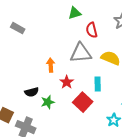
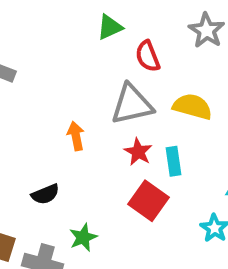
red star: (67, 82) -> (138, 152), moved
green star: (48, 102) -> (83, 237), moved

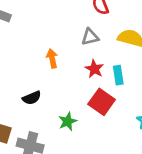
gray triangle: (132, 104) -> (90, 37), size x0.6
green star: (83, 237) -> (68, 121), moved

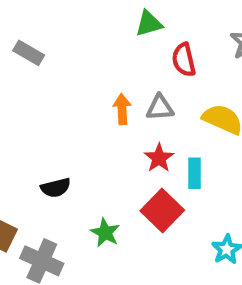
orange arrow: (52, 58) -> (122, 109), moved
green star: (68, 121) -> (105, 233), turned -30

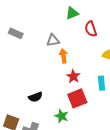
gray triangle: (160, 108) -> (53, 40), moved
red star: (159, 158) -> (73, 76), moved
red square: (162, 211) -> (77, 98), moved, turned 30

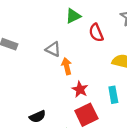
gray triangle: (53, 40) -> (53, 49), turned 40

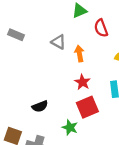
orange arrow: (67, 66) -> (79, 54), moved

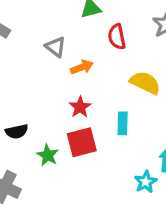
orange arrow: (79, 54) -> (82, 67), turned 70
green star: (70, 127) -> (48, 155), moved

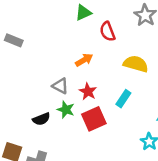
gray triangle: (56, 47) -> (60, 86), moved
cyan rectangle: (123, 123) -> (123, 99), turned 42
green star: (48, 155) -> (66, 110), moved

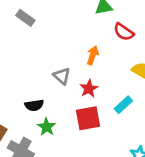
red semicircle: (107, 31) -> (124, 32), turned -48
orange arrow: (84, 60) -> (93, 55), turned -54
green star: (66, 110) -> (47, 127), moved

